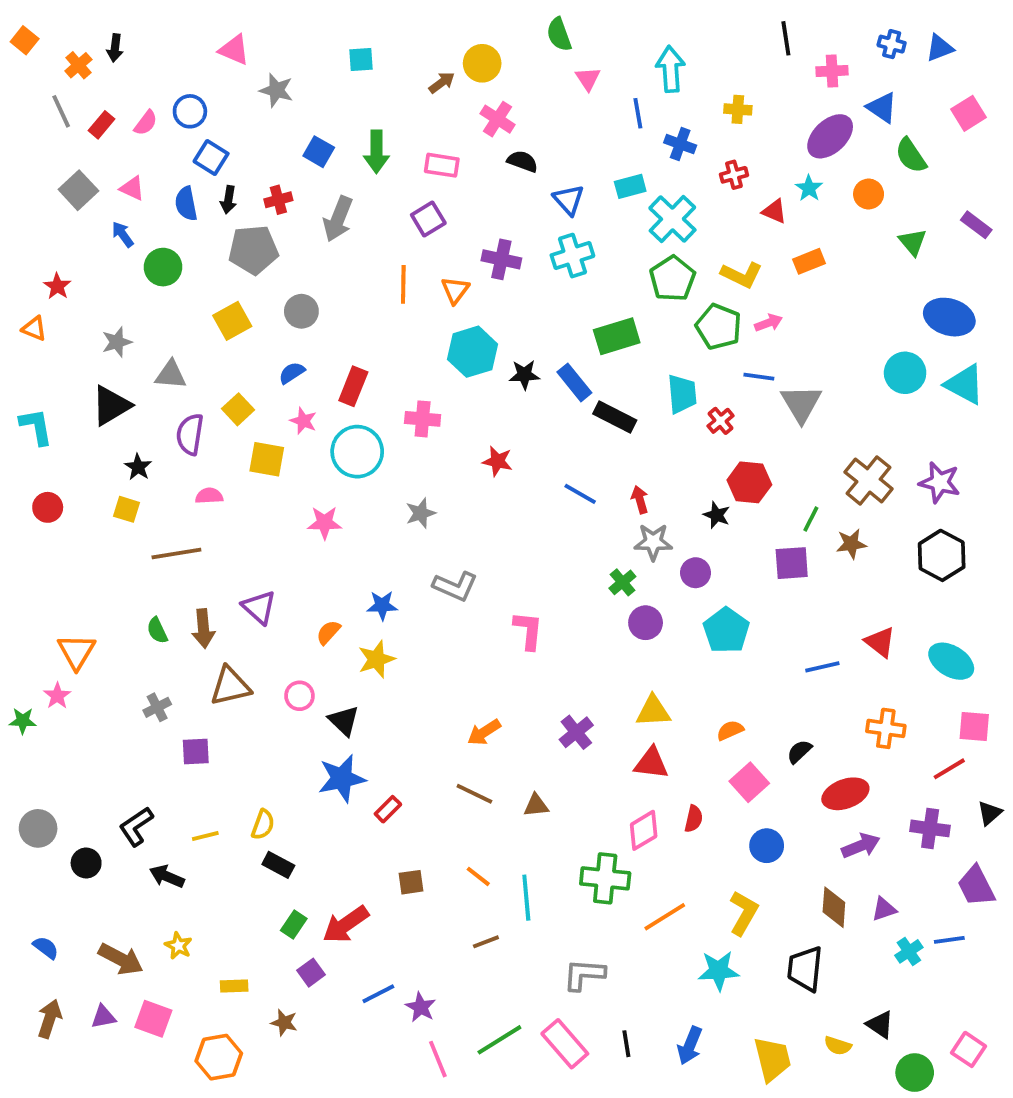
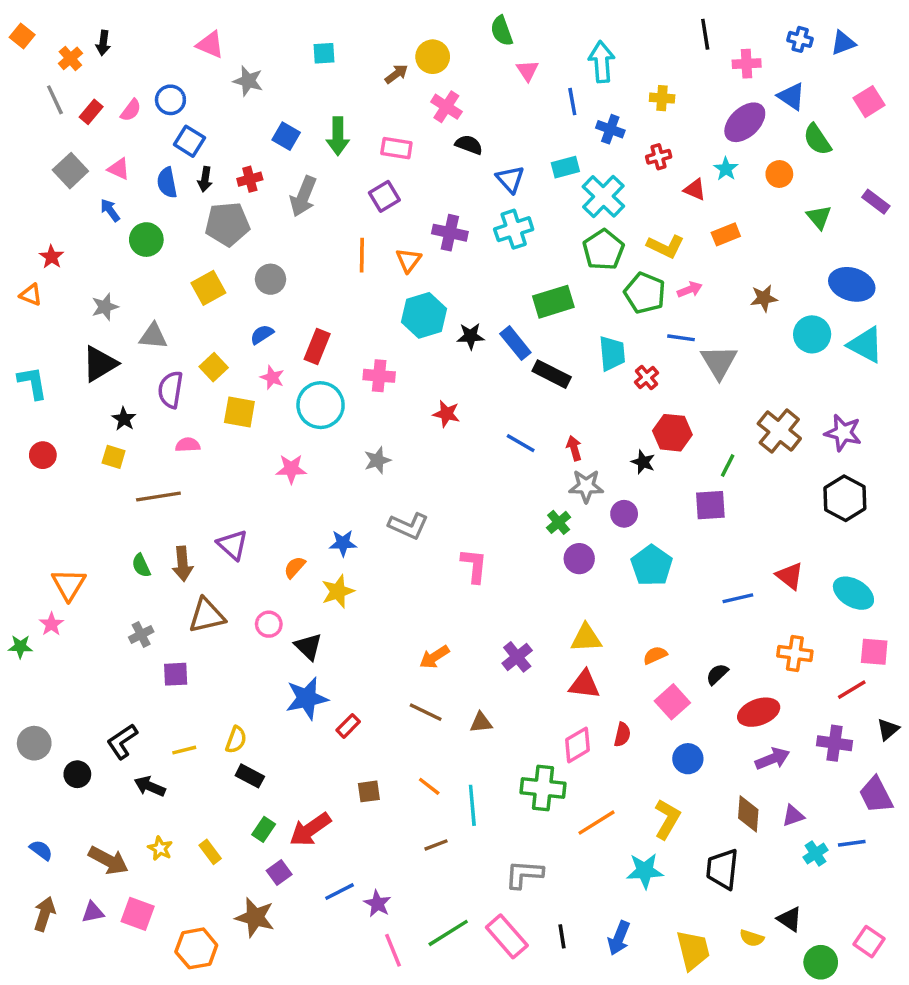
brown star: (851, 544) -> (764, 298), moved
yellow rectangle: (234, 986) -> (210, 852), moved, turned 55
brown star: (284, 1023) -> (255, 917), size x1.6

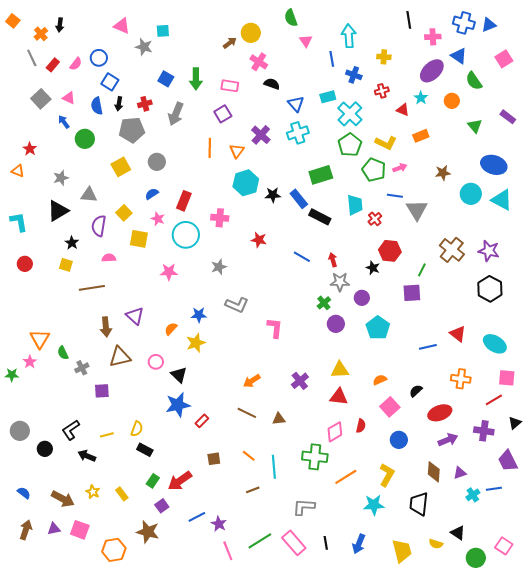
blue cross: (800, 39) -> (464, 23), size x1.5
cyan square: (324, 53) -> (163, 31), moved
purple cross: (450, 233) -> (261, 135), turned 30
green semicircle: (141, 566) -> (63, 353), moved

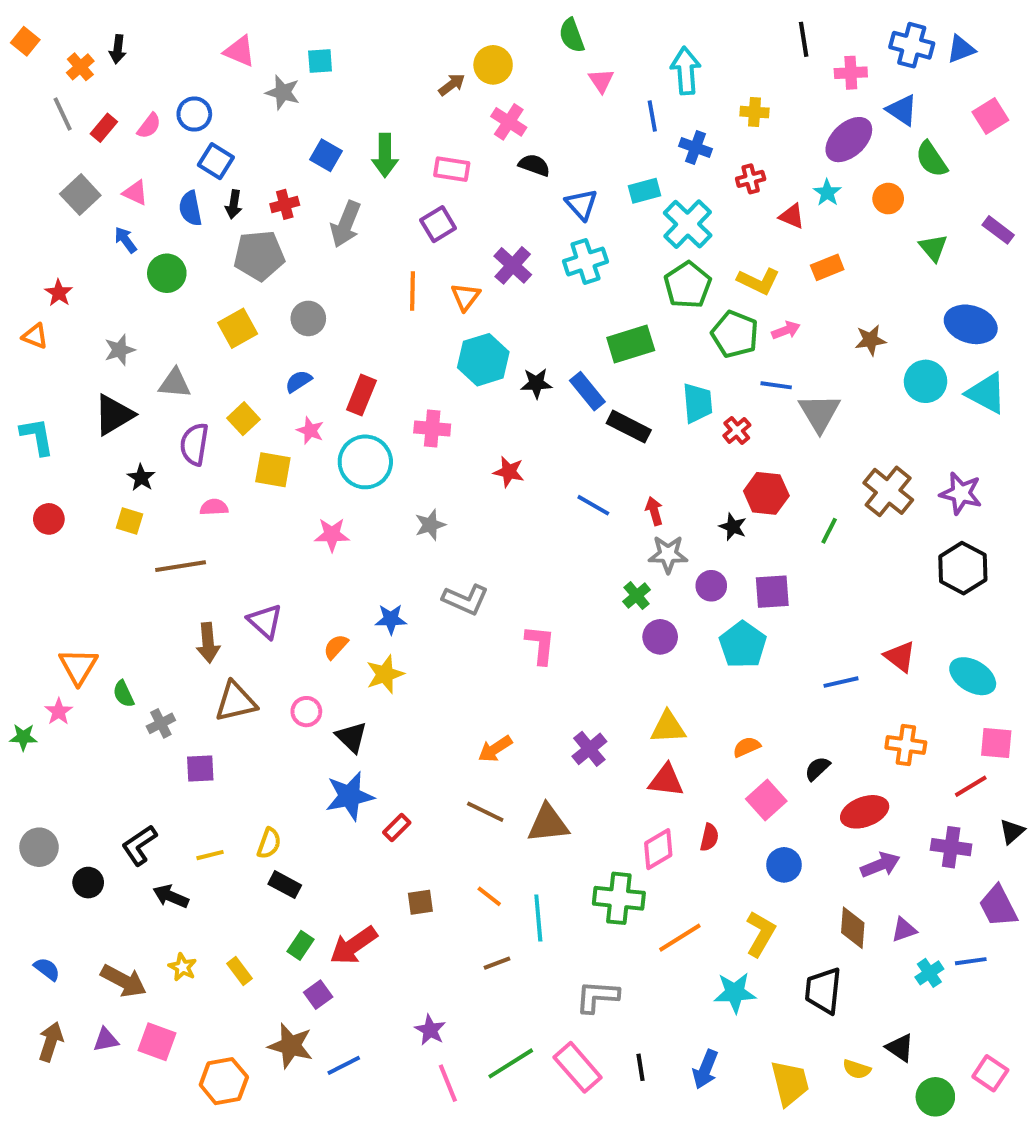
purple square: (412, 293) -> (772, 592), moved
brown triangle: (279, 419) -> (548, 824), size x1.6
blue line: (197, 517) -> (344, 1065), moved

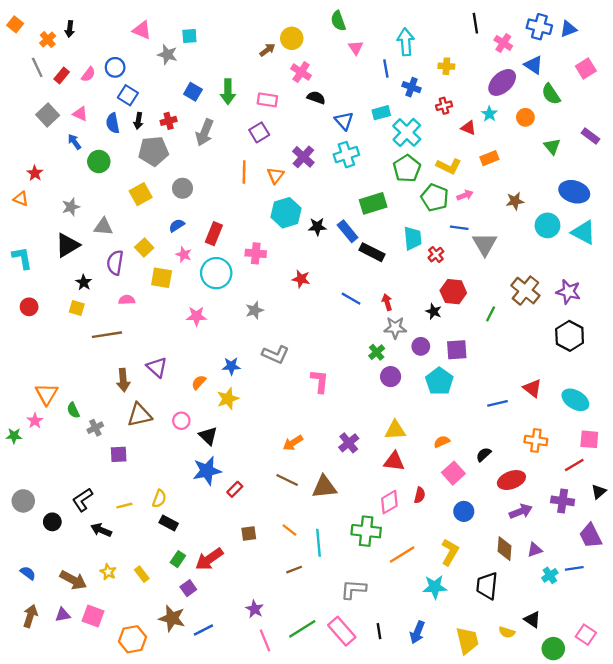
pink cross: (851, 73) -> (503, 43), turned 36

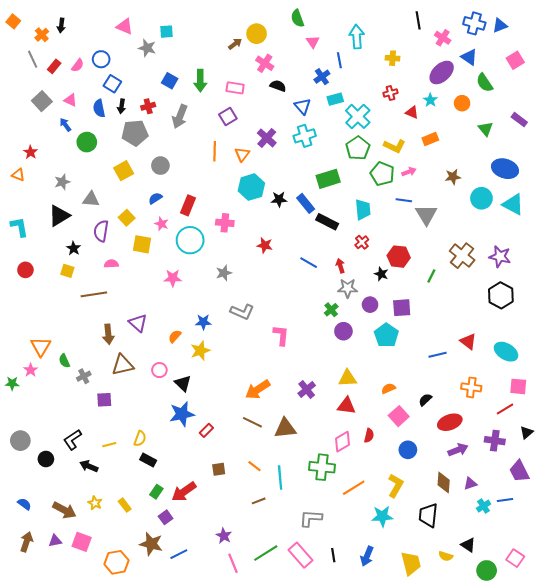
blue cross: (411, 87) -> (322, 77), moved, turned 35
red cross: (436, 255) -> (362, 242), moved
orange arrow: (293, 443) -> (258, 389), size x1.4

